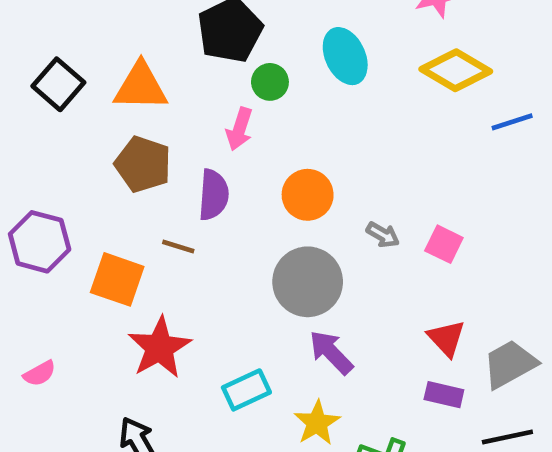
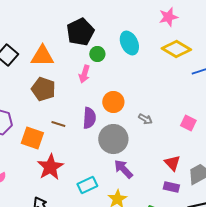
purple semicircle: (214, 195) -> (89, 118), moved
pink square: (444, 244) -> (188, 123), moved

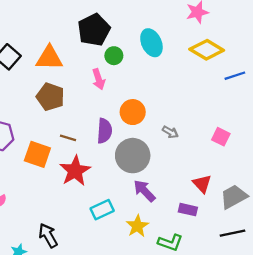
pink arrow: (84, 74) -> (99, 79), turned -36
red star: (50, 167) -> (75, 171), moved
purple rectangle: (171, 187) -> (188, 210), moved

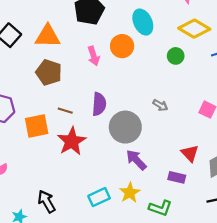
green circle: (114, 56) -> (176, 56), moved
orange circle: (133, 112) -> (122, 46), moved
orange square: (37, 154) -> (37, 126), turned -30
cyan rectangle: (102, 210) -> (99, 197), moved

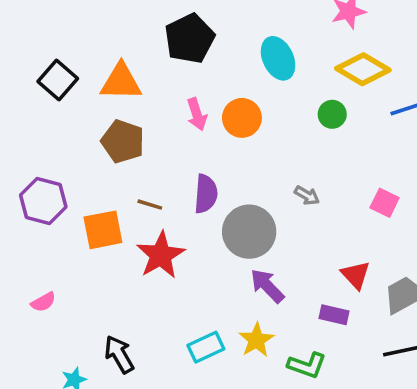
orange circle: (122, 46) -> (242, 118), moved

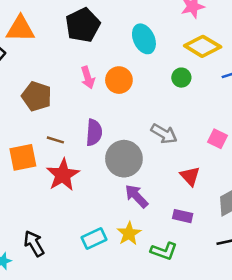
orange triangle: (121, 82) -> (20, 29), moved
gray arrow: (307, 196) -> (164, 134), size x1.5
red triangle: (356, 275) -> (190, 176), moved

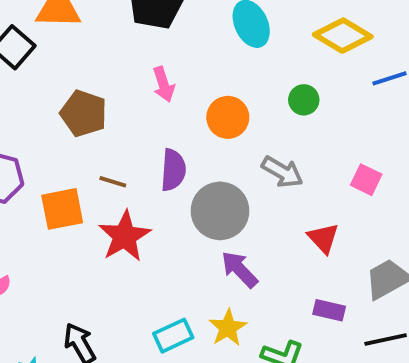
green circle: (181, 78) -> (304, 100), moved
orange circle: (119, 80) -> (228, 117), moved
purple rectangle: (183, 216) -> (329, 310), moved

